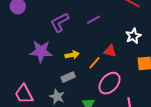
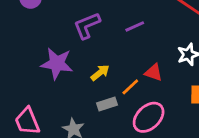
yellow arrow: (72, 55) -> (100, 73), turned -32
gray rectangle: (68, 77) -> (107, 104), moved

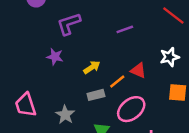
purple L-shape: (87, 26) -> (69, 24), moved
purple star: (57, 64) -> (55, 57), size x0.6

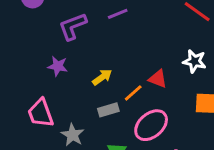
purple line: (125, 29) -> (118, 14), moved
white star: (170, 57) -> (194, 61), turned 30
pink trapezoid: (26, 105) -> (41, 113), moved

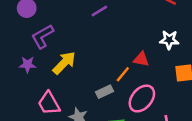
purple L-shape: (73, 26) -> (42, 36), moved
purple star: (58, 66) -> (27, 65), moved
yellow arrow: (102, 77) -> (64, 63), moved, size x1.5

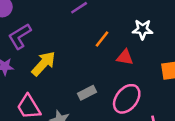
white star: (169, 40) -> (143, 29), moved
orange line: (123, 74) -> (102, 39), moved

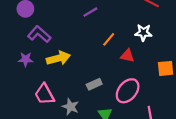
purple L-shape: (20, 36) -> (39, 34), turned 70
yellow arrow: (44, 64) -> (58, 58), turned 30

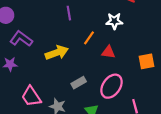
purple line: (90, 12) -> (69, 13), turned -64
white star: (143, 33) -> (114, 21), moved
yellow arrow: (58, 58) -> (57, 53), moved

